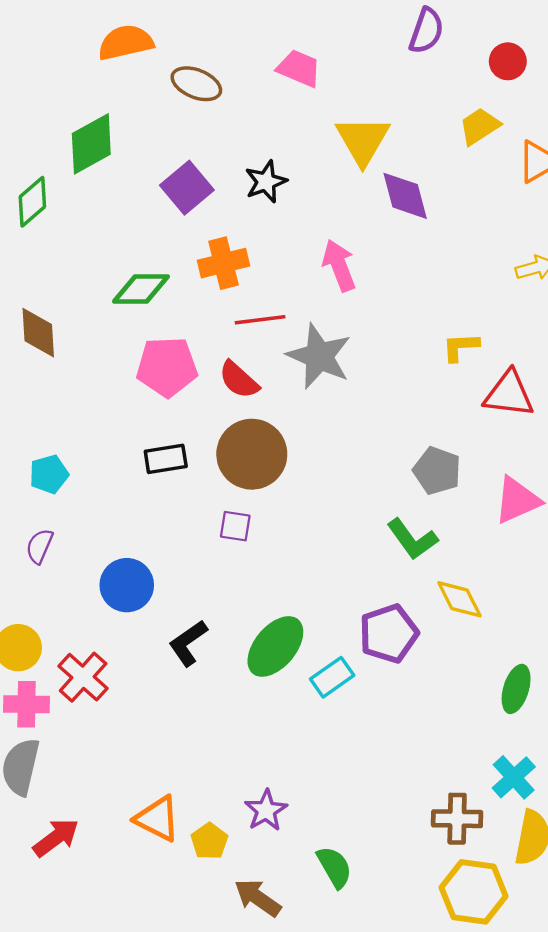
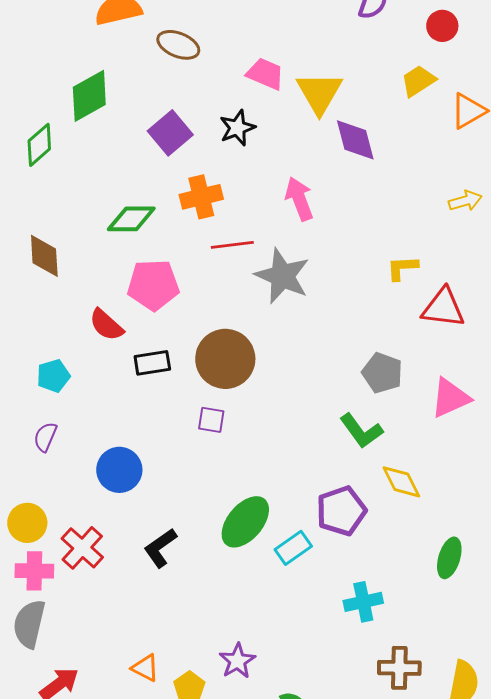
pink trapezoid: (299, 68) -> (265, 74), moved
red semicircle: (239, 380) -> (106, 325), moved
black L-shape: (188, 643) -> (160, 548), moved
cyan cross: (514, 777) -> (363, 602), moved, turned 30
orange triangle: (157, 819) -> (145, 668), size x0.7

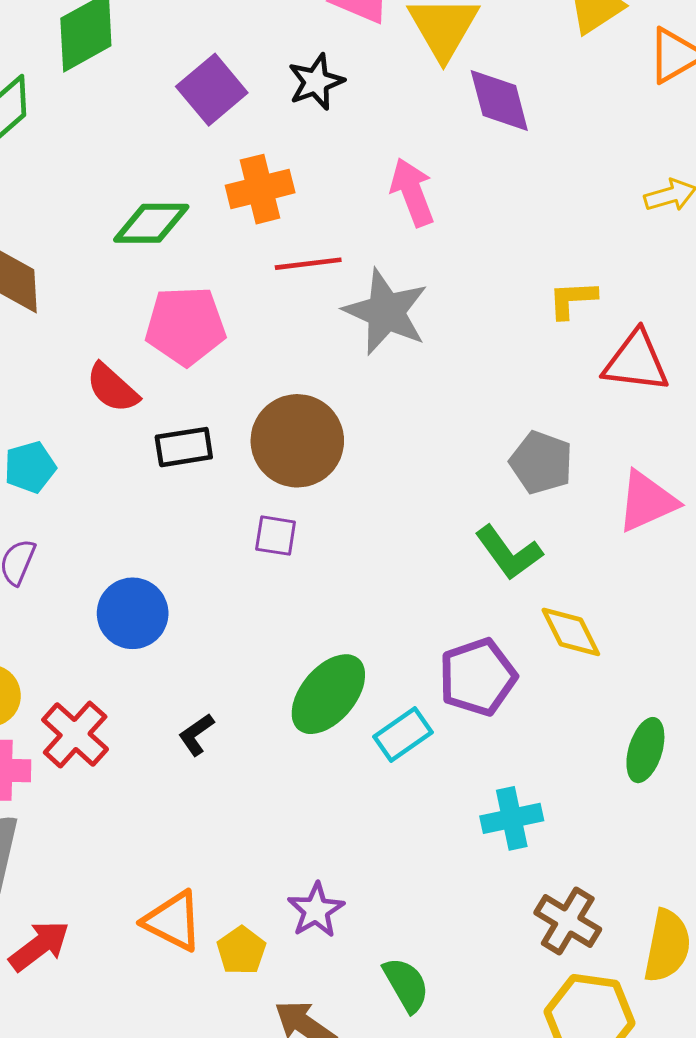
black L-shape: (160, 548) -> (196, 735), size x0.7
orange triangle: (145, 668) -> (173, 921), size x1.4
brown cross: (399, 668) -> (568, 921), turned 30

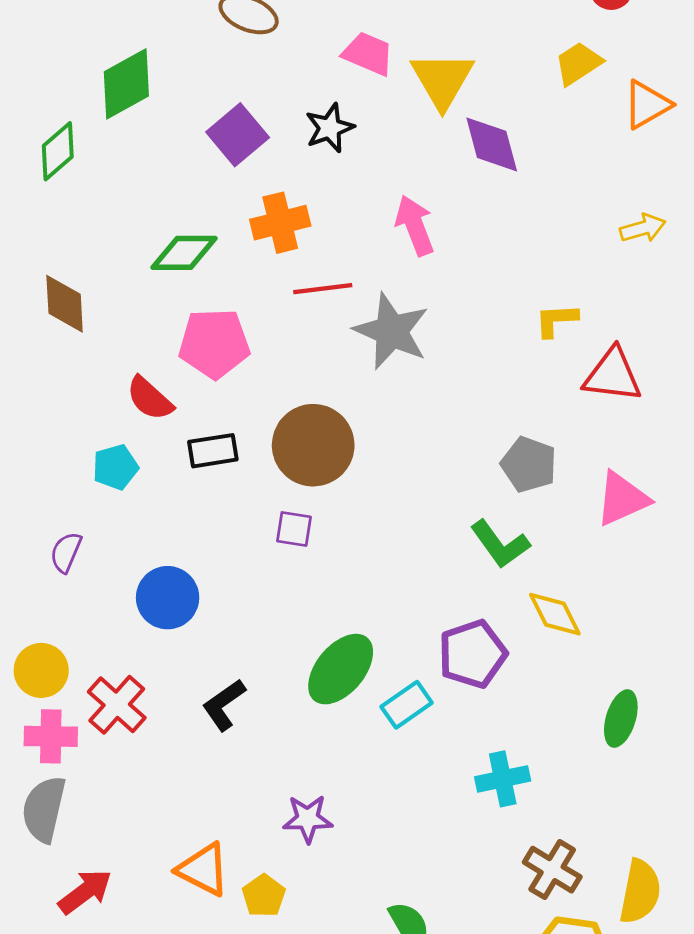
cyan pentagon: (30, 467) -> (115, 467), moved
black L-shape: (196, 735) -> (224, 705), size x1.4
purple star: (316, 910) -> (308, 819), moved, turned 30

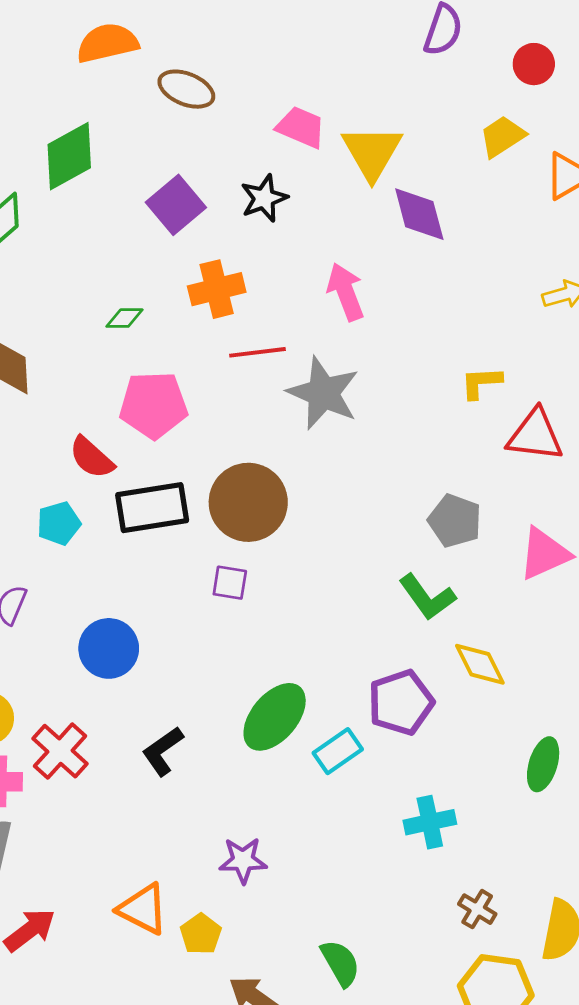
green diamond: (184, 253) -> (125, 318), size x0.6
black rectangle: (213, 451) -> (152, 508), size x1.5
brown cross: (552, 870) -> (477, 909), size x0.7

